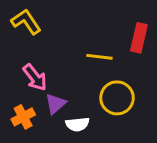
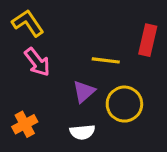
pink arrow: (35, 77) -> (37, 62), moved
purple triangle: (55, 104) -> (84, 92), moved

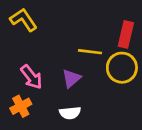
pink arrow: (37, 62) -> (31, 77), moved
yellow circle: (124, 104) -> (122, 68), moved

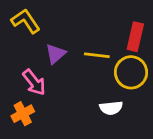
purple triangle: (71, 78) -> (56, 54), moved
white semicircle: (70, 113) -> (111, 108), moved

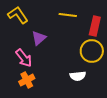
yellow line: (97, 55) -> (68, 15), moved
orange cross: (23, 114) -> (27, 80), moved

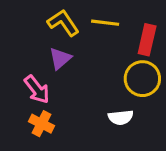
yellow L-shape: (18, 15) -> (63, 23), moved
orange cross: (27, 80) -> (42, 124), turned -35

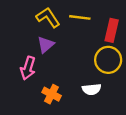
pink arrow: (37, 89) -> (28, 68), turned 55
orange cross: (42, 124) -> (52, 94), moved

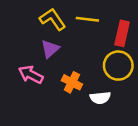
pink arrow: (28, 68) -> (31, 75), turned 100
orange cross: (52, 94) -> (72, 82), moved

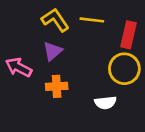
pink arrow: (31, 75) -> (19, 67), moved
orange cross: (72, 82) -> (57, 86), moved, turned -30

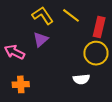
yellow line: (92, 20) -> (71, 15), turned 30
orange cross: (57, 86) -> (21, 84), moved

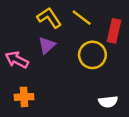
yellow circle: (96, 53) -> (92, 55), moved
white semicircle: (81, 79) -> (108, 102), moved

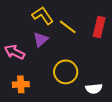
yellow line: (82, 18) -> (68, 27), moved
yellow circle: (92, 55) -> (66, 72), moved

